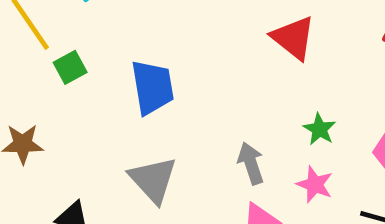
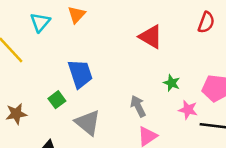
green square: (70, 67) -> (57, 100), moved
pink star: (315, 185) -> (188, 110), moved

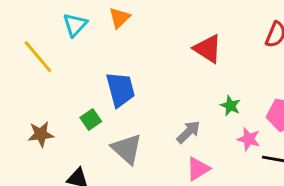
gray arrow: (138, 106) -> (189, 132), turned 70

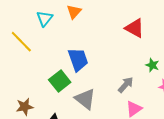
green square: (91, 119) -> (60, 81), size x1.5
brown star: (41, 134) -> (25, 107), moved

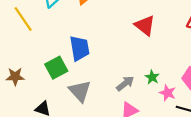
green star: (152, 65) -> (152, 77), moved
brown star: (25, 107) -> (15, 77), moved

